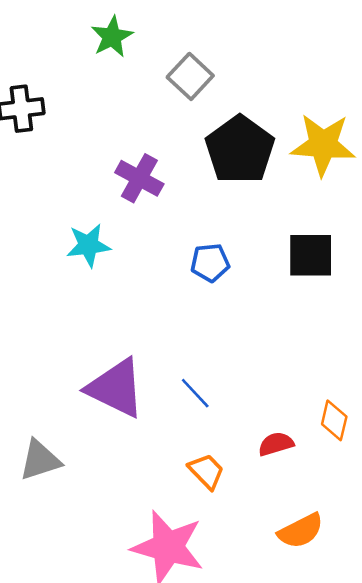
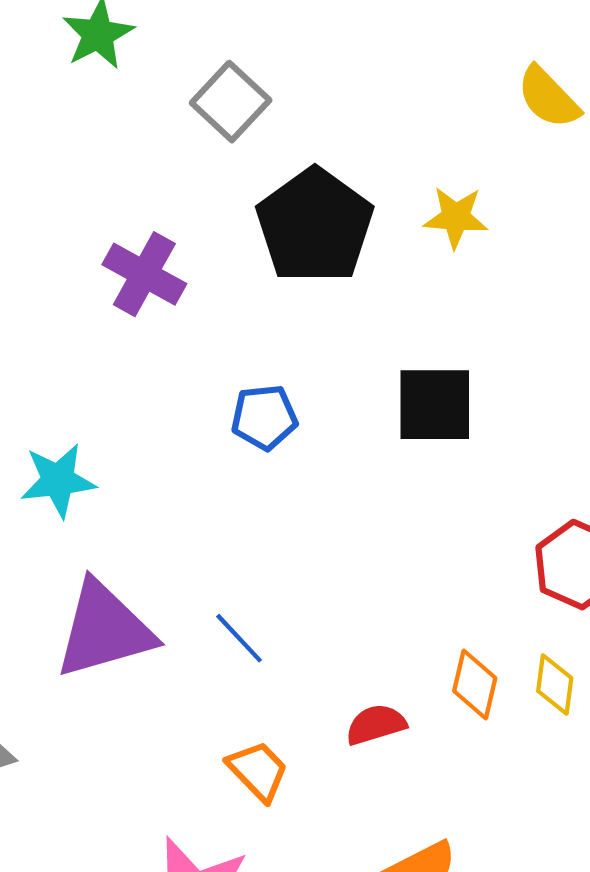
yellow star: (323, 145) -> (456, 217), size x0.6
cyan star: (88, 245) -> (58, 480), moved
purple triangle: (116, 388) -> (104, 630), turned -42

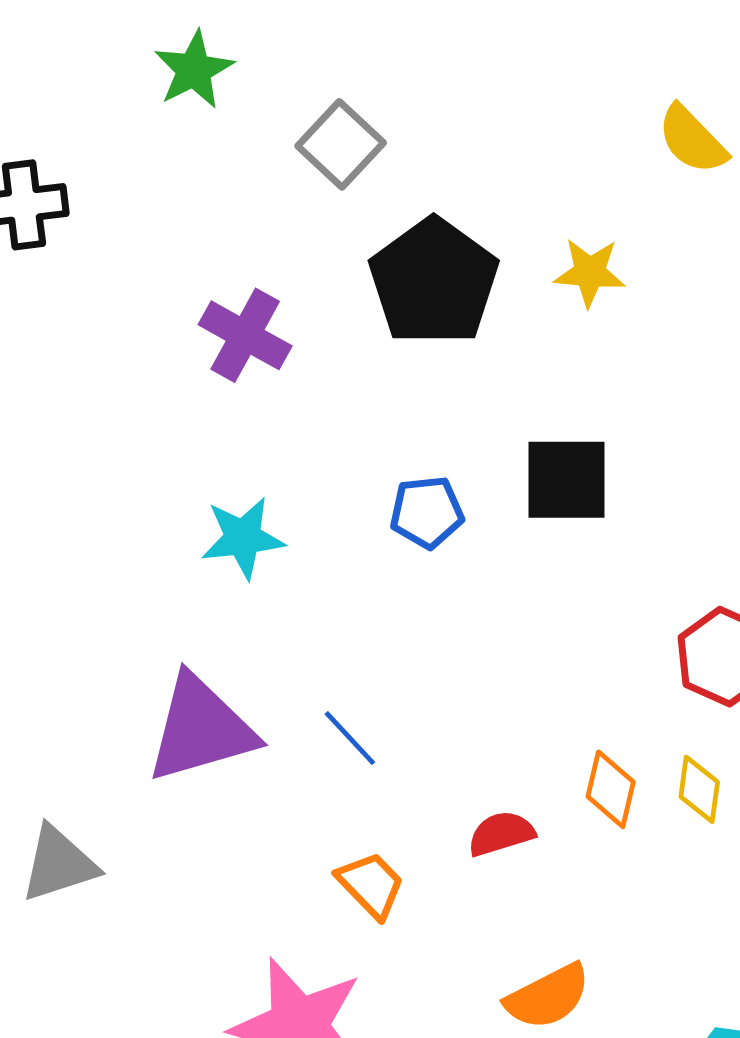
blue pentagon: (264, 417) -> (427, 512), moved
cyan star: (58, 480) -> (243, 538), moved

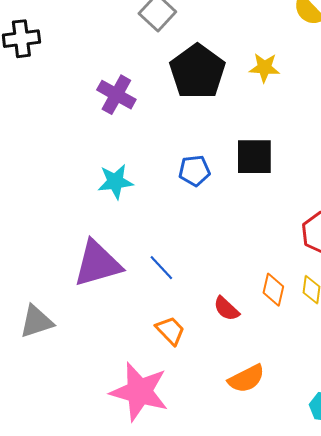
red semicircle: (501, 834) -> (226, 309), turned -120

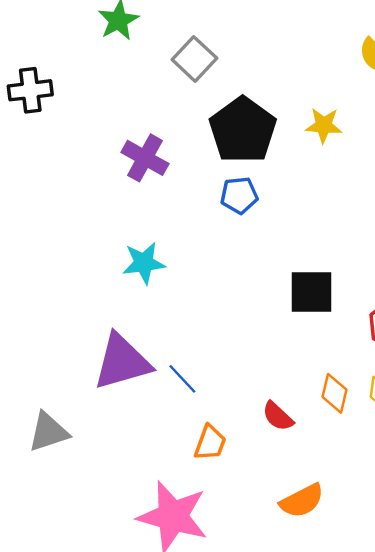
black square: (254, 157) -> (312, 292), moved
blue pentagon: (194, 171) -> (239, 195), moved
blue line: (161, 268) -> (182, 379), moved
orange trapezoid: (170, 331) -> (210, 443), turned 64

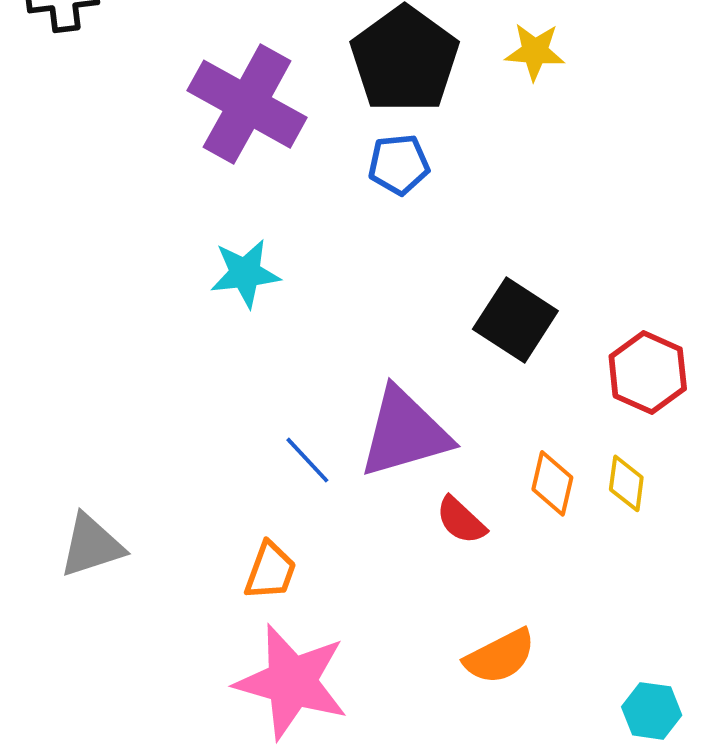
purple cross: (145, 158) -> (247, 104), size x1.5
black square: (312, 292) -> (515, 320), turned 33
purple triangle: (122, 362) -> (405, 433), moved
orange trapezoid: (210, 443) -> (270, 571), moved

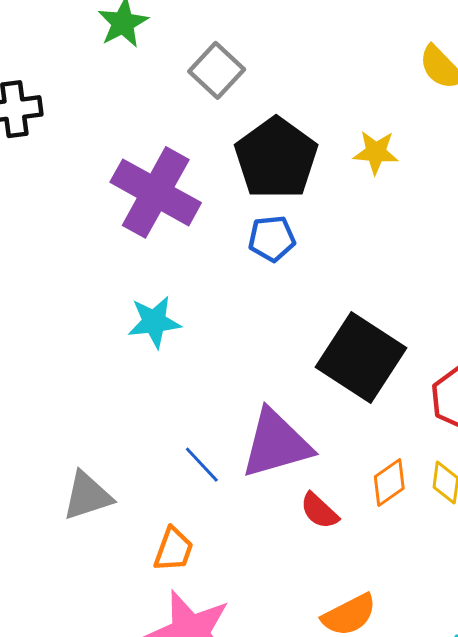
black square: (515, 320) -> (361, 358), size x1.4
orange diamond: (552, 483) -> (389, 483), turned 42
gray triangle: (91, 546) -> (87, 496), moved

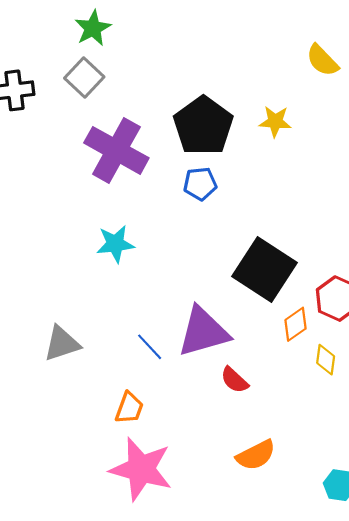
gray square: (217, 70) -> (84, 78), moved
orange diamond: (389, 483) -> (296, 324), moved
gray triangle: (87, 496) -> (62, 344), moved

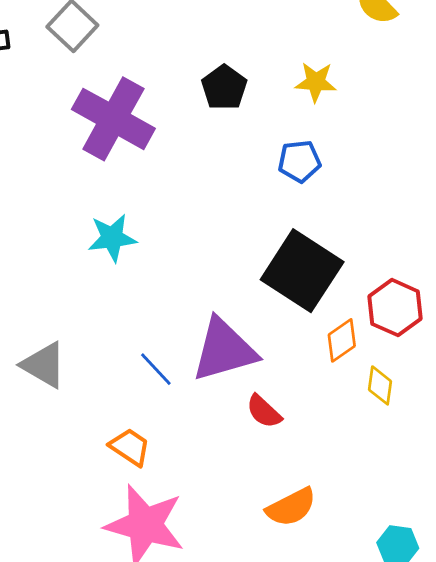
black pentagon: (203, 126) -> (224, 88), size x0.6
blue pentagon: (200, 184) -> (299, 161), moved
gray triangle: (62, 344) -> (44, 365), turned 48
orange trapezoid: (129, 408) -> (130, 447), turned -76

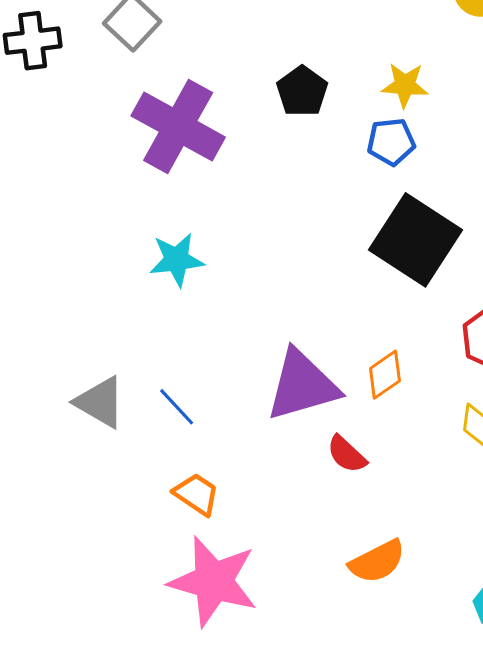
blue pentagon: (299, 161) -> (391, 142), moved
black square: (302, 271) -> (416, 240), moved
orange diamond: (342, 340) -> (385, 375), moved
blue line: (156, 369) -> (177, 407), moved

